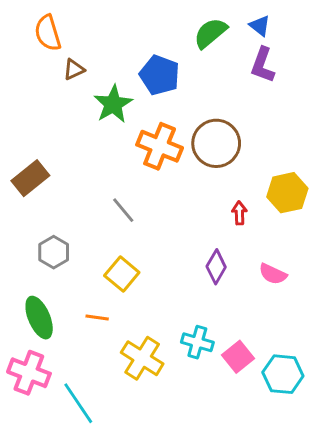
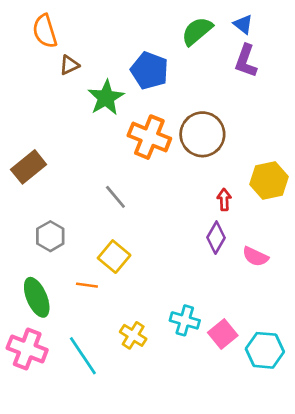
purple diamond: (216, 267) -> (216, 238), moved
orange line: (97, 318) -> (87, 285), moved
yellow cross: (142, 358) -> (133, 335), size x0.7
cyan line: (78, 403) -> (83, 356), moved

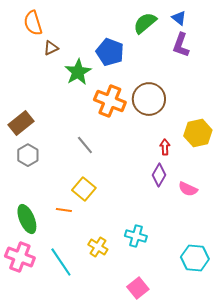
gray hexagon: (50, 236) -> (28, 155), moved
pink square: (223, 334) -> (138, 288), moved

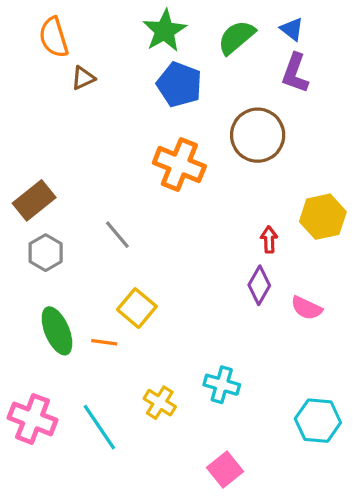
green star: (78, 72) -> (165, 31), moved
brown circle: (149, 99) -> (258, 135), moved
gray line: (85, 145) -> (117, 235), moved
green ellipse: (27, 219) -> (57, 331), moved

